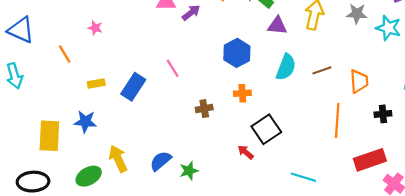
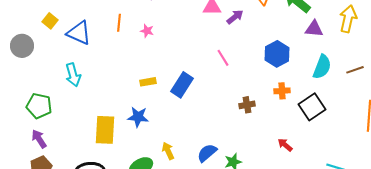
orange line: (65, 54) -> (119, 23), moved, turned 36
pink line: (173, 68) -> (223, 58), moved
black square: (266, 129) -> (312, 107), moved
yellow arrow: (118, 159) -> (168, 151), size x0.7

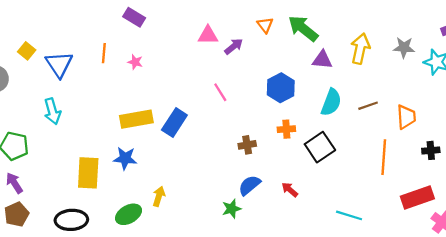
blue triangle: (79, 33) -> (59, 64), turned 32
yellow rectangle: (148, 82) -> (136, 119), size x1.8
yellow arrow: (168, 151) -> (159, 196), turned 42
blue semicircle: (207, 153) -> (249, 185), moved

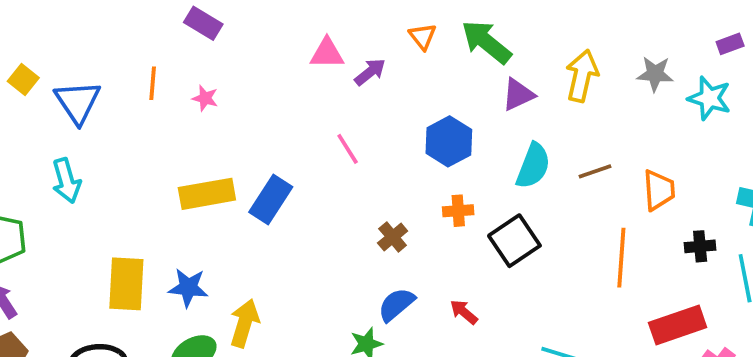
purple triangle: (322, 60) -> (518, 94), turned -30
brown cross: (247, 145) -> (393, 237), turned -30
blue star: (125, 158) -> (188, 288), moved
yellow arrow: (159, 196) -> (244, 323), size x1.4

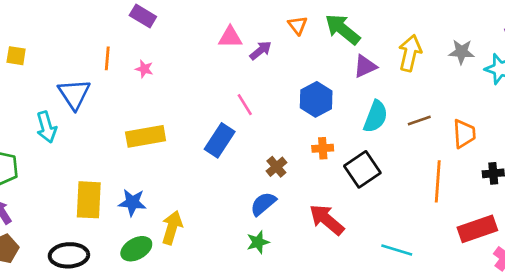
yellow square: (23, 79) -> (16, 56), turned -30
blue triangle: (78, 102) -> (74, 94), moved
blue rectangle: (271, 199) -> (220, 140), moved
blue semicircle: (396, 304) -> (263, 204), moved
red arrow: (464, 312) -> (327, 220), size x1.8

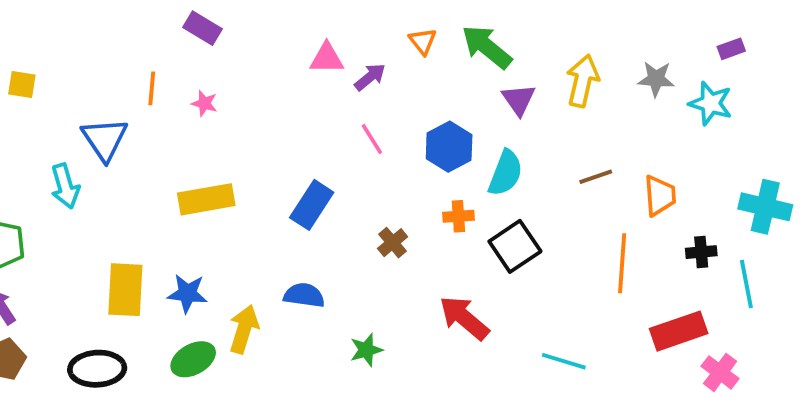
purple triangle: (365, 66) -> (519, 100), turned -40
pink line: (245, 105) -> (372, 139), moved
cyan semicircle: (376, 117) -> (505, 173), moved
blue semicircle: (263, 204) -> (304, 295), moved, turned 48

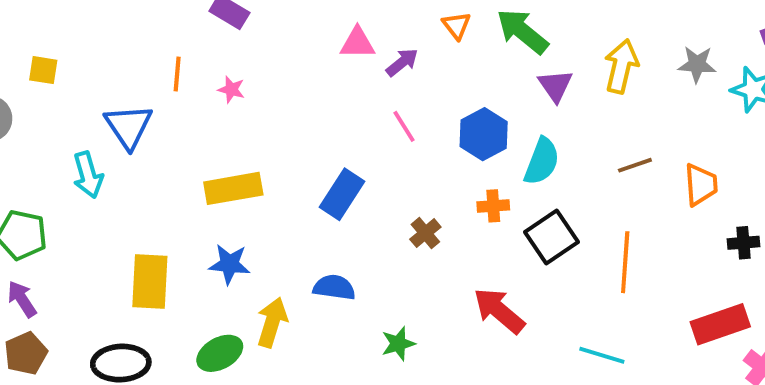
orange line: (622, 263) -> (625, 262), moved
blue star: (187, 293) -> (229, 264), moved

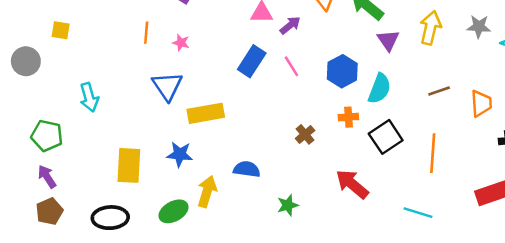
blue triangle: (129, 126) -> (167, 86), moved
yellow rectangle: (233, 188) -> (206, 113), moved
blue rectangle: (342, 194) -> (252, 61), moved

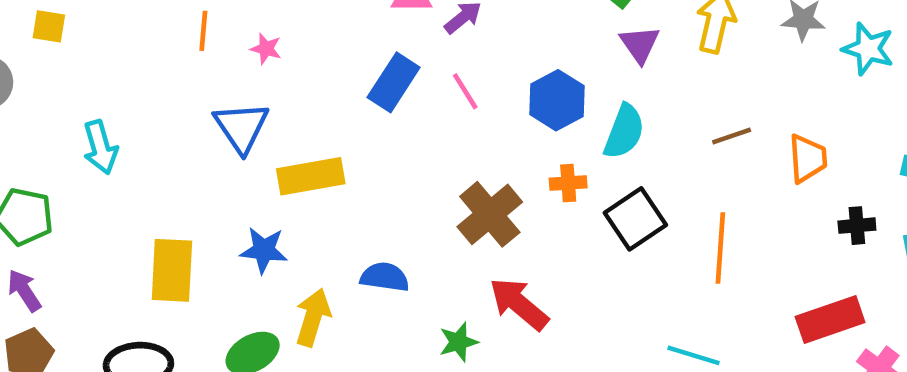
brown cross: (305, 134) -> (490, 214), size x1.8
red arrow: (352, 184) -> (519, 304), moved

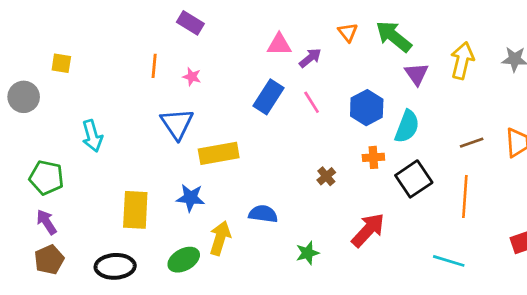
brown line: (732, 136) -> (472, 143), moved
brown cross: (490, 214) -> (326, 176), size x0.5
red arrow: (519, 304) -> (368, 230), moved, turned 93

